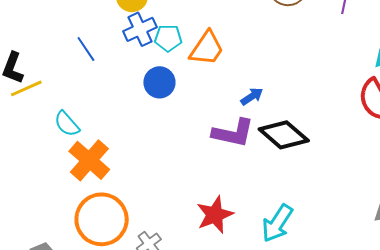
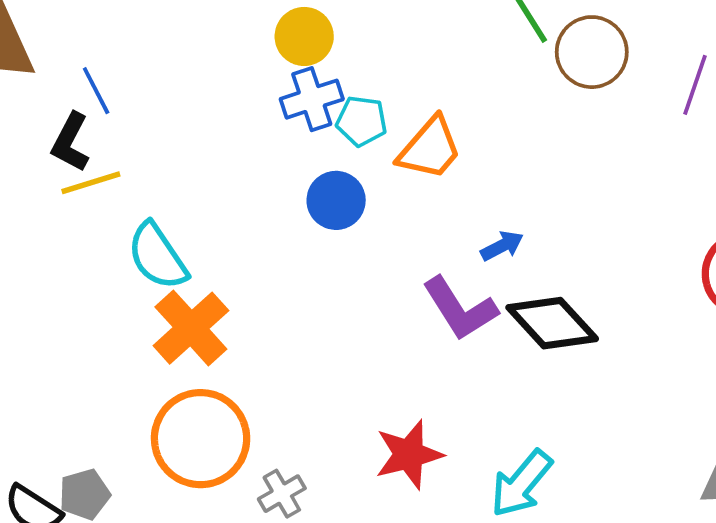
blue line: (86, 49) -> (96, 91), moved
cyan semicircle: (67, 124) -> (157, 256), size x1.4
purple L-shape: (233, 133) -> (460, 309), turned 39

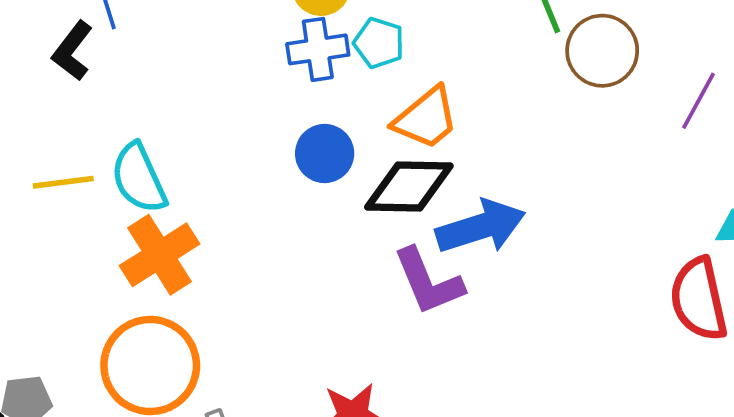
cyan pentagon: (362, 121) -> (379, 43), moved
yellow line: (91, 183) -> (63, 182), moved
blue arrow: (502, 246) -> (481, 227), size x2.0
black diamond: (552, 323) -> (409, 186), moved, turned -56

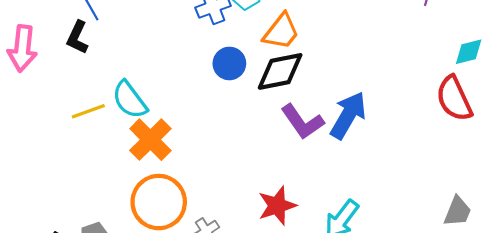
blue arrow: (481, 227) -> (348, 115), moved, turned -30

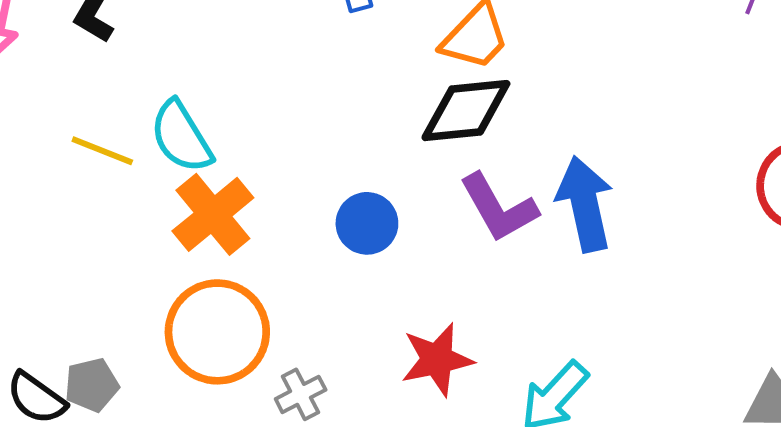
blue circle: (229, 63) -> (367, 223), moved
yellow line: (88, 111) -> (102, 151), turned 36
blue arrow: (348, 115) -> (585, 204), turned -48

